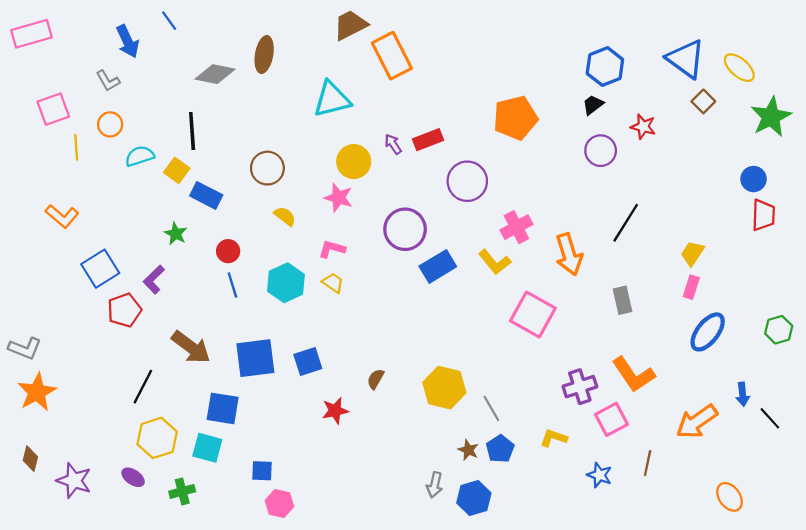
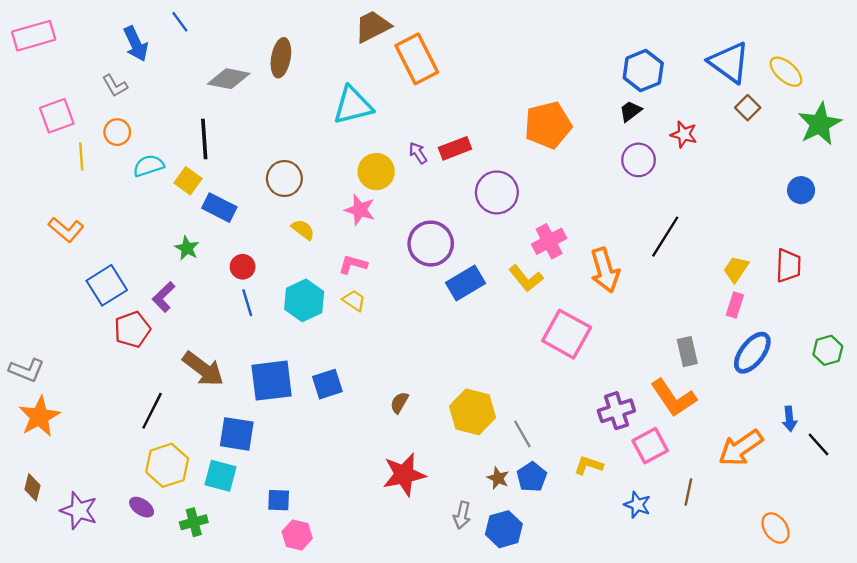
red trapezoid: (763, 215) -> (788, 266), moved
gray rectangle: (622, 300) -> (687, 352), moved
red star: (335, 411) -> (404, 475), moved, size x1.5

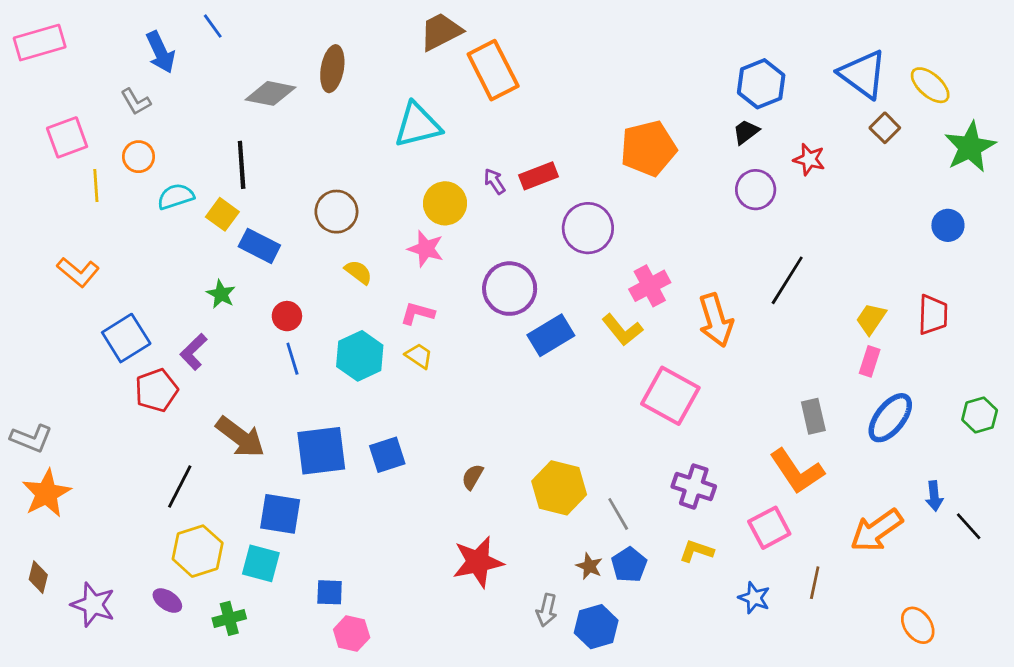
purple cross: (616, 411) -> (694, 486), moved, turned 36

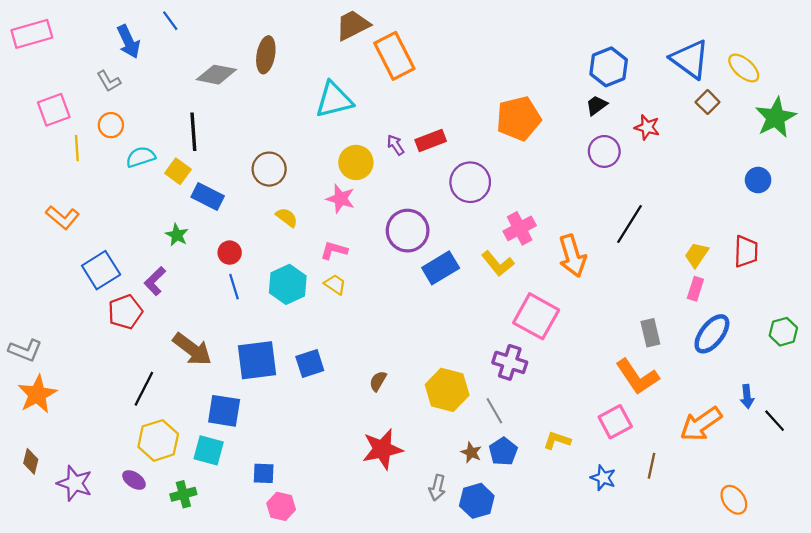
purple cross: (694, 486) -> (510, 362), moved

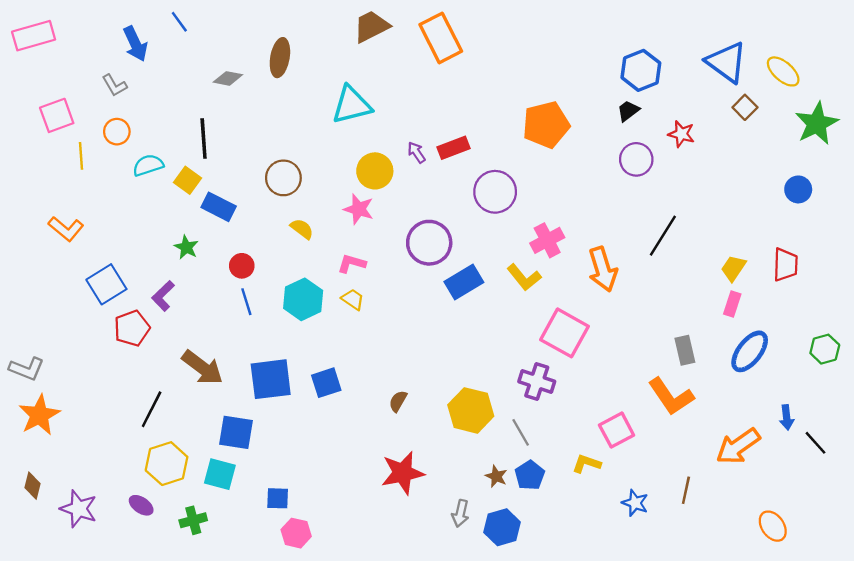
orange rectangle: (394, 56) -> (441, 38), moved
gray diamond: (216, 75) -> (228, 78), size x0.7
pink square: (615, 422) -> (617, 430), moved

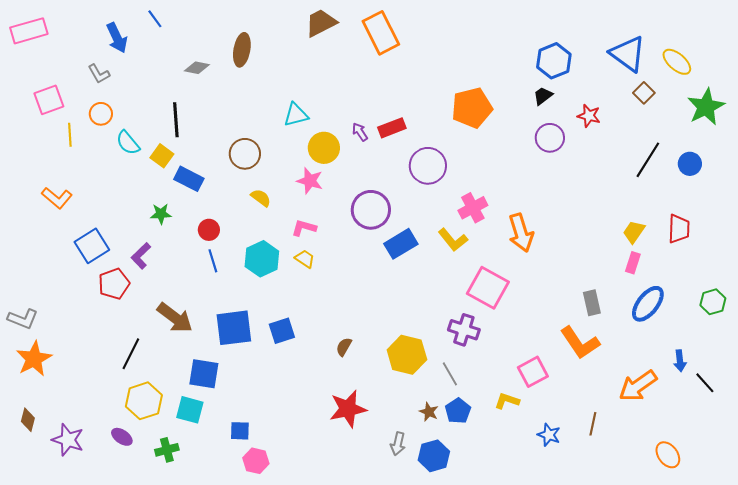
cyan triangle: (352, 105) -> (296, 115), moved, size x0.7
cyan semicircle: (148, 165) -> (128, 143), turned -112
black line: (663, 236) -> (648, 160), moved
green star: (186, 247) -> (161, 214), turned -30

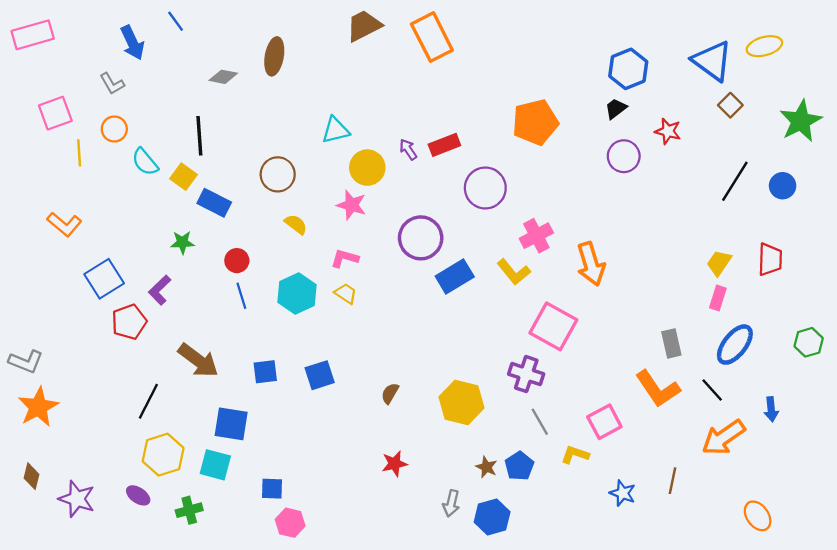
yellow ellipse: (677, 62) -> (764, 46), moved, turned -56
blue square: (234, 328) -> (265, 372), size x0.6
gray line: (450, 374) -> (540, 422), moved
black line: (705, 383) -> (712, 390), moved
red star: (348, 409) -> (395, 464), size x0.6

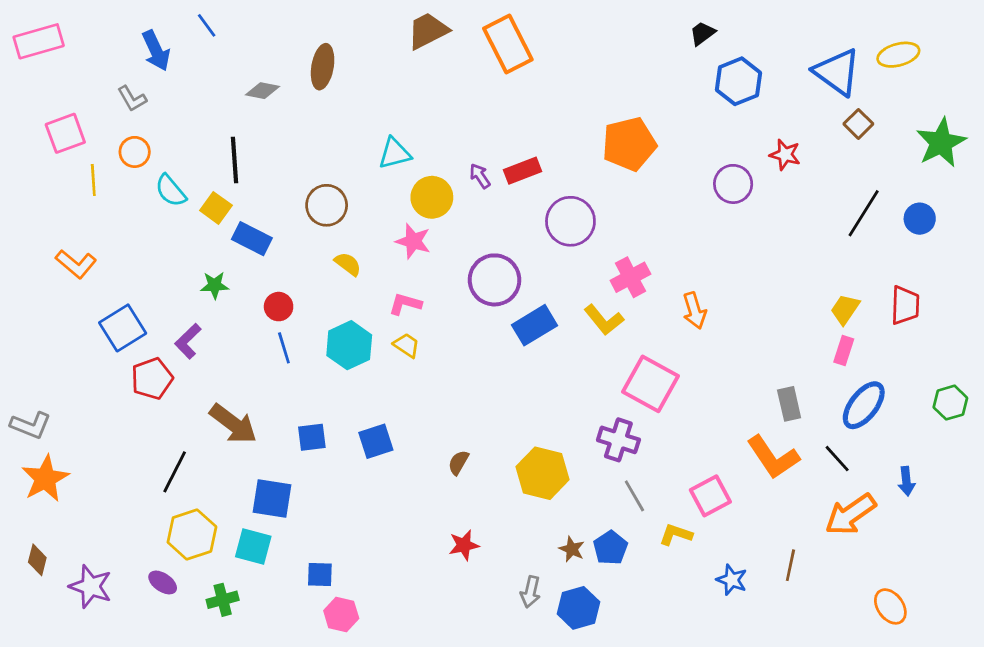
black trapezoid: (616, 109) -> (702, 33), moved
orange arrow: (591, 264) -> (694, 311), size x0.7

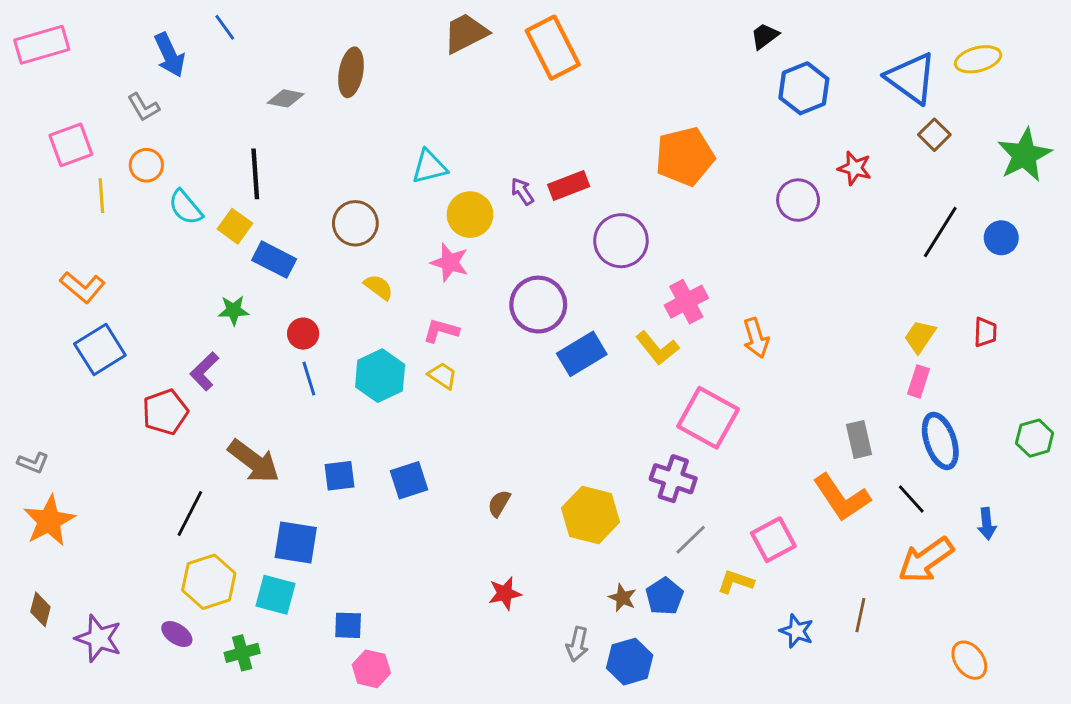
red trapezoid: (905, 305) -> (985, 332), size x0.7
blue square: (123, 328) -> (100, 350), moved
blue ellipse: (864, 405) -> (940, 441), turned -57
gray L-shape: (31, 425) -> (33, 463), size x0.7
gray line: (634, 496) -> (691, 540), turned 76

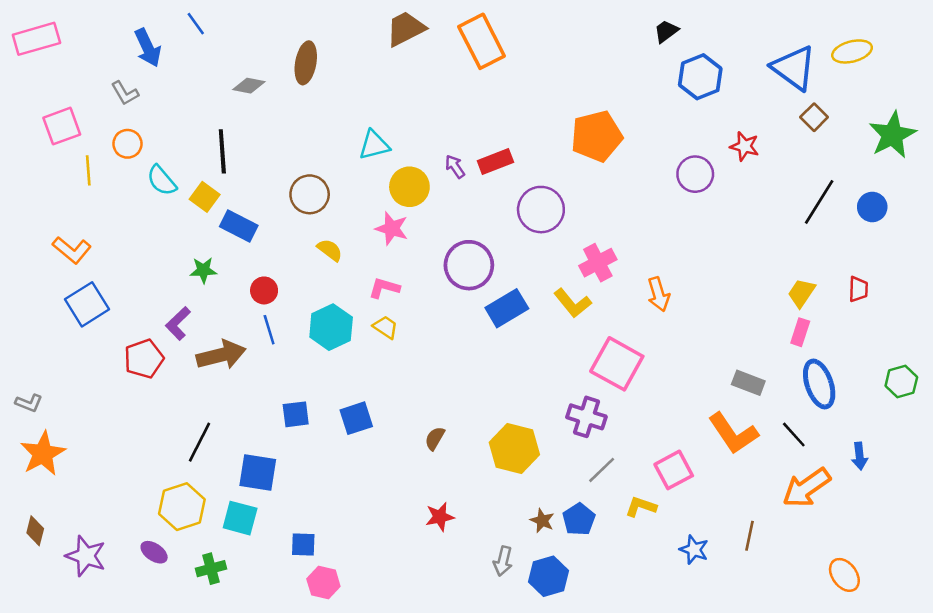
gray rectangle: (859, 440) -> (748, 383), turned -56
brown arrow: (254, 461) -> (221, 355), moved, turned -51
black line: (190, 514) -> (200, 442), moved

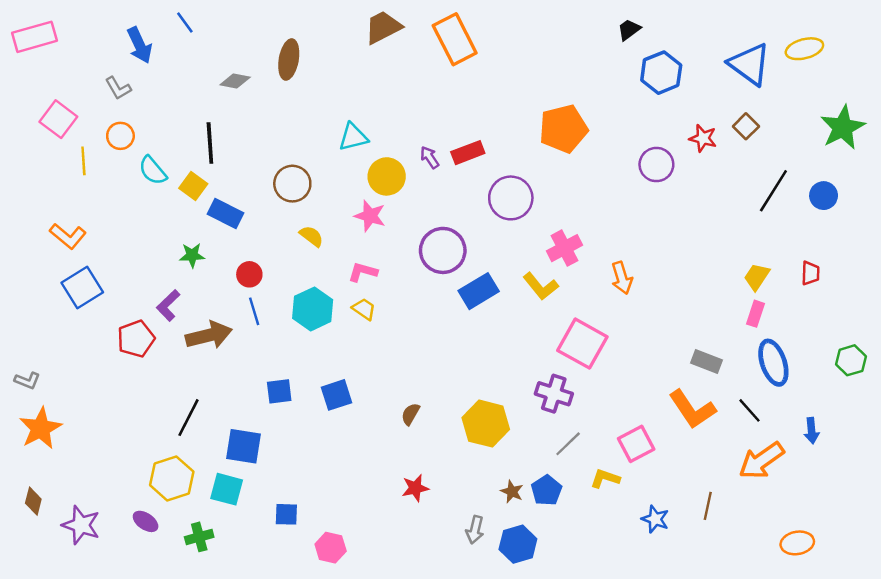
brown square: (814, 117) -> (746, 126), moved
pink square: (62, 126) -> (58, 119), turned -33
orange ellipse: (844, 575) -> (797, 543), turned -64
pink hexagon: (323, 583) -> (331, 548), moved

